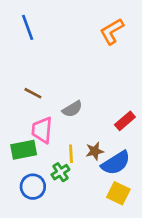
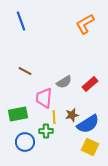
gray semicircle: (72, 109) -> (64, 82), moved
red rectangle: (125, 121) -> (90, 84), moved
pink trapezoid: (42, 130) -> (44, 98), moved
green cross: (60, 172) -> (46, 131), turned 32

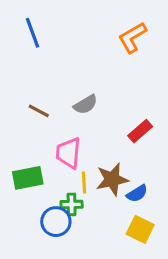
gray semicircle: (64, 82) -> (86, 105), moved
brown star: (72, 115) -> (112, 179), size x1.5
blue semicircle: (88, 124) -> (137, 193), size x0.6
blue circle: (25, 142) -> (56, 222), moved

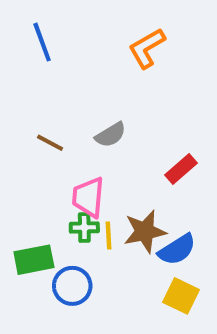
orange L-shape: (132, 37) -> (147, 48), moved
green rectangle: (28, 178) -> (34, 260), moved
blue semicircle: (137, 193) -> (177, 250), size x1.4
green cross: (72, 204) -> (84, 227), moved

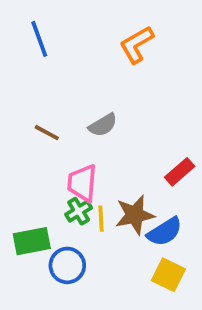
red rectangle: (181, 169) -> (180, 172), moved
green cross: (84, 227) -> (79, 211), turned -30

